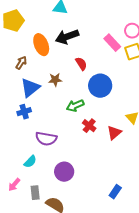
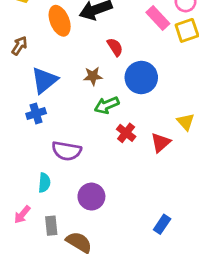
brown arrow: (21, 63) -> (19, 46), moved
brown star: (55, 80) -> (93, 76), moved
cyan semicircle: (30, 162) -> (44, 183), turned -40

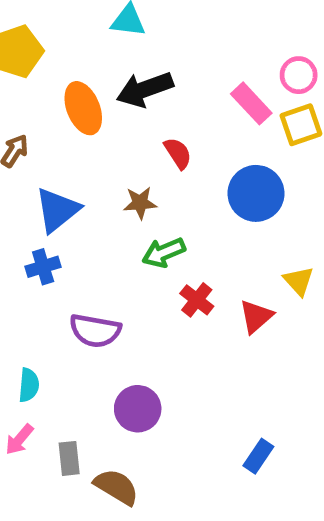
blue circle: (141, 78) -> (256, 193), moved
cyan semicircle: (44, 183) -> (29, 385), moved

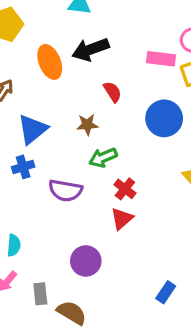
pink rectangle: (251, 103) -> (161, 59), turned -40
red triangle: (256, 316) -> (122, 219), moved
purple semicircle: (95, 331) -> (65, 190), moved

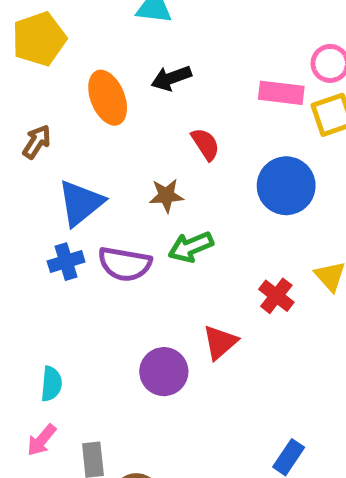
black arrow: (90, 49) -> (171, 78), size x0.7
red cross: (125, 189) -> (276, 296), moved
purple semicircle: (65, 190) -> (125, 264), moved
purple circle: (86, 261) -> (164, 372), moved

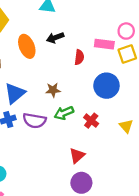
red semicircle: (205, 144) -> (79, 57), moved, turned 40
red cross: (276, 296) -> (91, 121), moved
purple circle: (164, 372) -> (81, 183), moved

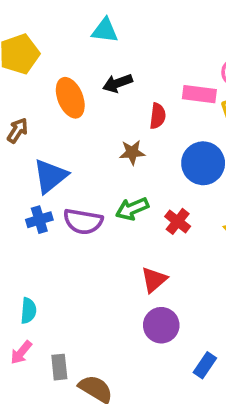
brown star: (53, 90) -> (132, 152), moved

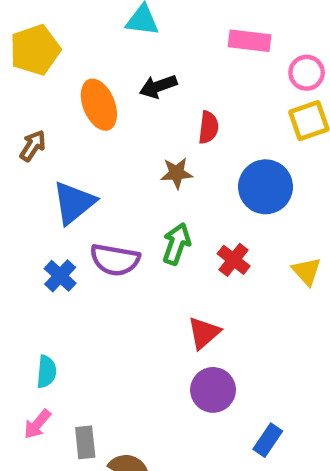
pink rectangle: (199, 94) -> (250, 41), moved
green arrow: (132, 209) -> (177, 244), turned 132
blue cross: (39, 220) -> (60, 276), moved, turned -30

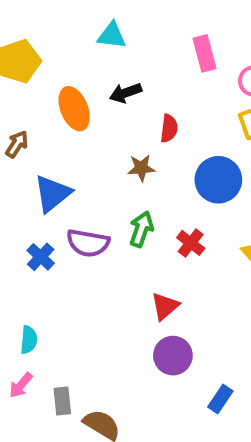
pink rectangle: (250, 41) -> (205, 53), turned 68

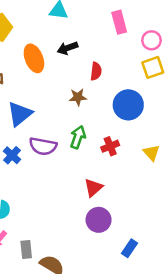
red cross: (191, 243) -> (110, 146), turned 30

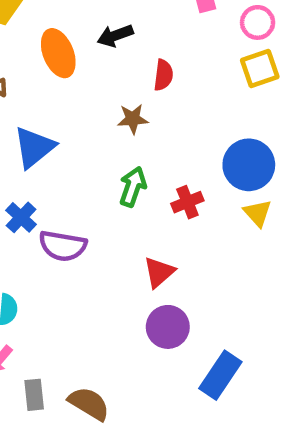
blue circle: (128, 105) -> (249, 165), moved
purple semicircle: (43, 146) -> (63, 246), moved
blue rectangle: (130, 248) -> (220, 375), size x1.5
gray rectangle: (26, 250) -> (34, 395), moved

